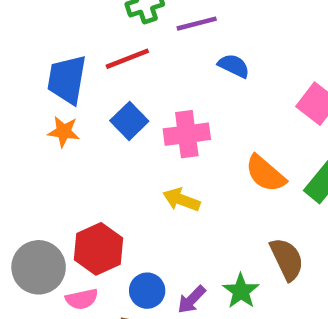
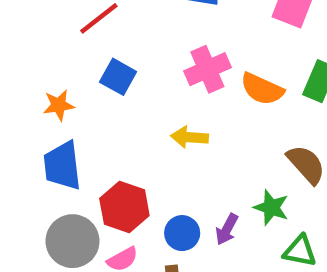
blue trapezoid: (67, 79) -> (62, 166), moved
pink cross: (187, 134) -> (207, 69), moved

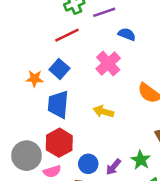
pink cross: (207, 69) -> (108, 64), moved, turned -30
blue square: (118, 77) -> (59, 69), moved
blue trapezoid: (62, 166) -> (58, 104), moved

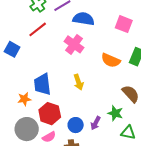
blue semicircle: (127, 34) -> (83, 19), size x1.5
blue square: (59, 69) -> (12, 49), moved
orange star: (35, 79) -> (24, 99), moved
yellow arrow: (103, 112) -> (78, 82), turned -112

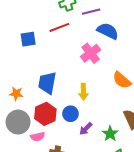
blue square: (12, 49) -> (28, 39), turned 35
orange star: (24, 99) -> (16, 94), moved
purple arrow: (95, 123) -> (86, 129), moved
blue circle: (76, 125) -> (70, 114), moved

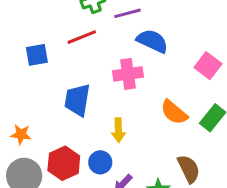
pink cross: (91, 53) -> (128, 74), turned 30
blue trapezoid: (47, 83) -> (77, 100), moved

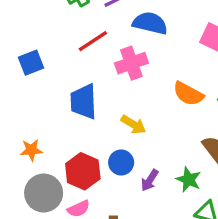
red line: (82, 37) -> (93, 41), moved
yellow arrow: (118, 130) -> (133, 125), turned -45

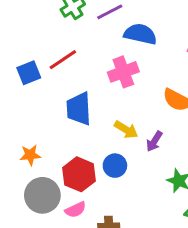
red line: (93, 41) -> (63, 60), moved
purple arrow: (150, 180) -> (154, 141), moved

